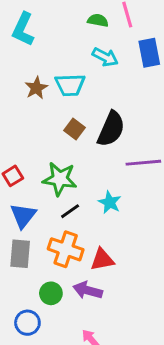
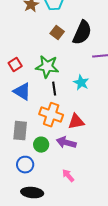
black line: (70, 211) -> (54, 89), turned -64
blue triangle: (23, 216) -> (22, 92), turned -36
gray rectangle: (20, 254) -> (20, 131), moved

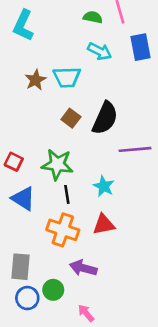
red square: (15, 65) -> (14, 162), turned -32
red triangle: (76, 122) -> (104, 224), moved
gray rectangle: (20, 131) -> (21, 267), moved
green circle: (41, 145) -> (53, 290), moved

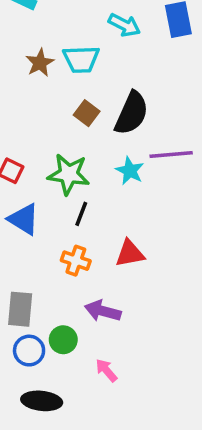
cyan star: (104, 186) -> (130, 171), moved
black line: (67, 194) -> (81, 214), turned 30
orange cross: (63, 230) -> (76, 261), size x0.7

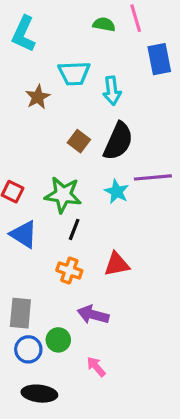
cyan arrow: (124, 25) -> (112, 91), moved, turned 56
cyan trapezoid: (81, 59) -> (74, 73), moved

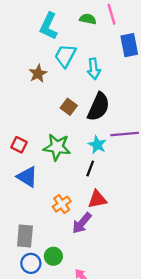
cyan L-shape: (24, 34) -> (49, 26), moved
cyan trapezoid: (74, 73) -> (65, 56), turned 120
black line: (74, 229) -> (90, 168), moved
orange cross: (69, 271) -> (62, 204), turned 36
purple arrow: (93, 315) -> (82, 223), moved, turned -65

